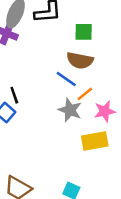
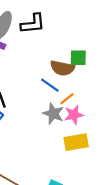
green square: (84, 32) -> (78, 58), moved
pink star: (105, 111) -> (74, 115), moved

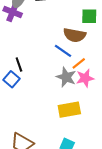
green square: (78, 58) -> (89, 16), moved
yellow rectangle: (76, 142) -> (69, 110), moved

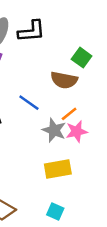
green square: (89, 16) -> (82, 58), turned 35
blue line: (63, 51) -> (29, 103), moved

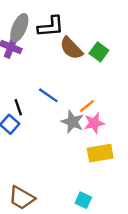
brown semicircle: (64, 80) -> (71, 48), moved, turned 35
yellow rectangle: (58, 169) -> (100, 153), moved
cyan square: (55, 212) -> (83, 200), moved

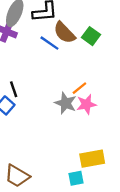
blue line: (48, 95) -> (49, 43), moved
yellow rectangle: (100, 153) -> (92, 159), moved
cyan square: (83, 200) -> (76, 178), turned -35

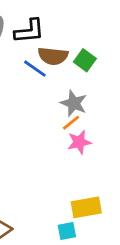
brown semicircle: (64, 33) -> (53, 56), turned -40
gray star: (66, 103) -> (74, 103), moved

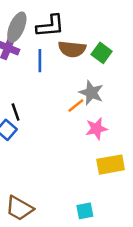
blue line: (35, 69) -> (40, 61), moved, turned 55
orange line: (71, 123) -> (76, 106), moved
yellow rectangle: (86, 207) -> (111, 165), moved

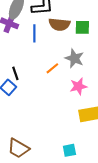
green square: (102, 53) -> (82, 27), turned -35
orange line: (76, 106) -> (52, 68), moved

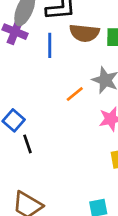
black line: (15, 73) -> (27, 144), moved

